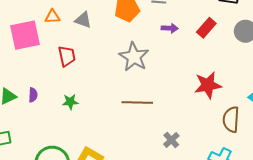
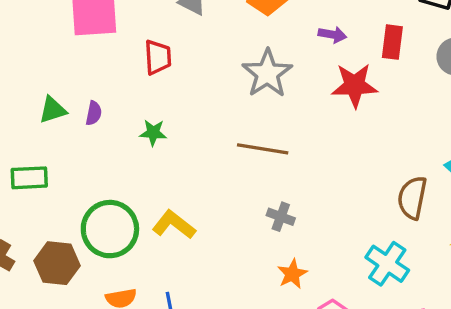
red rectangle: (206, 28) -> (392, 42), turned -42
red star: (208, 85) -> (355, 85), moved
gray cross: (171, 140) -> (281, 217), moved, turned -35

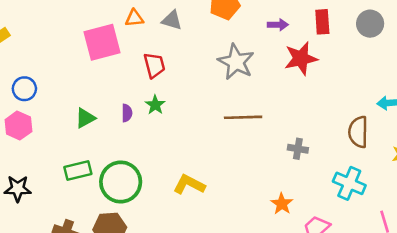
purple semicircle: (94, 113) -> (127, 113), moved
green star: (153, 133) -> (155, 105), moved, turned -30
gray cross: (281, 217) -> (298, 149), moved
green circle: (110, 229) -> (121, 182), moved

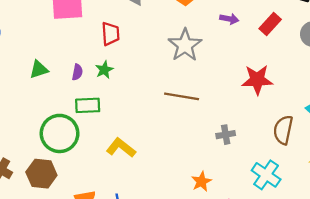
red rectangle: (322, 22) -> (270, 24), turned 35
red star: (301, 58) -> (257, 80), moved
gray cross: (298, 149) -> (226, 135), turned -30
green rectangle: (78, 170) -> (88, 105), moved

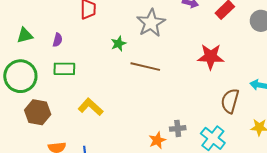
green star: (104, 70) -> (119, 44), moved
green circle: (60, 133) -> (20, 76), moved
gray cross: (226, 135) -> (178, 128), moved
brown hexagon: (41, 174) -> (38, 112), moved

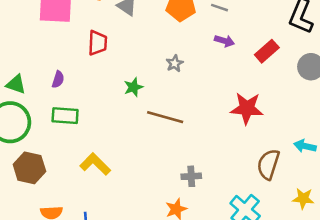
gray star: (151, 23) -> (175, 63), size x0.5
green triangle: (25, 35) -> (16, 84), moved, turned 30
gray cross: (178, 128) -> (191, 176), moved

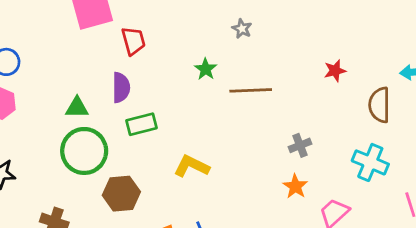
red trapezoid: (98, 43) -> (133, 41), moved
purple semicircle: (58, 79) -> (121, 87), size x1.5
red star: (247, 108) -> (335, 71), moved, size x0.6

